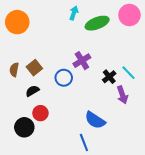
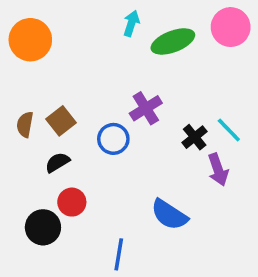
blue line: (84, 142) -> (119, 254), moved, turned 30

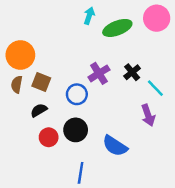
orange circle: (30, 40) -> (20, 55), moved
brown square: (61, 121) -> (41, 82), turned -30
black cross: (195, 137) -> (132, 72), moved
black circle: (43, 227) -> (76, 130), moved

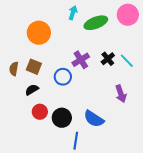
orange circle: (20, 55) -> (39, 33), moved
cyan line: (155, 88) -> (127, 61), moved
black circle: (76, 130) -> (62, 118), moved
blue line: (81, 173) -> (76, 141), moved

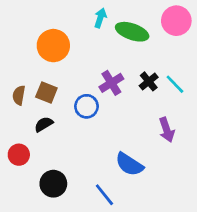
green ellipse: (96, 23) -> (132, 32), turned 40
red circle: (40, 112) -> (19, 155), moved
black circle: (62, 118) -> (53, 184), moved
blue line: (76, 141) -> (104, 195), turned -48

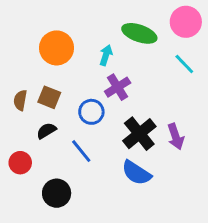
cyan arrow: (100, 18) -> (106, 55), moved
black cross: (149, 81) -> (139, 134), moved, size x1.6
cyan line: (175, 84) -> (184, 64), moved
blue line: (104, 195) -> (81, 151), moved

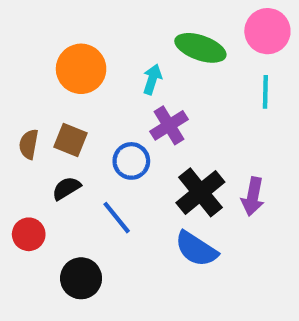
cyan line: (184, 64) -> (265, 92), turned 45
purple arrow: (176, 137) -> (253, 197), turned 30

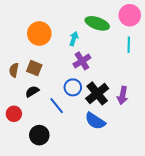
blue circle: (131, 161) -> (73, 87), moved

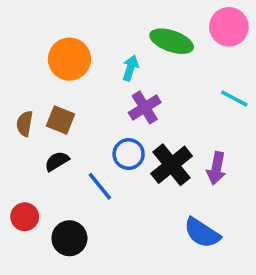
cyan line: (129, 45) -> (234, 98), moved, turned -63
red circle: (14, 114) -> (25, 217), moved
blue semicircle: (95, 121) -> (202, 233), moved

